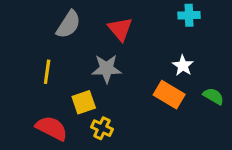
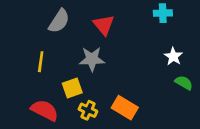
white star: (183, 66) -> (173, 56), moved
orange rectangle: (169, 95) -> (125, 108), moved

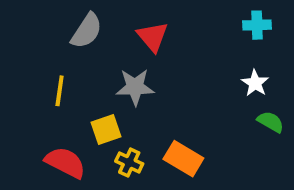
cyan cross: (163, 13) -> (257, 25), moved

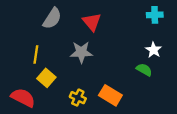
green semicircle: (271, 122) -> (144, 70), moved
yellow square: (106, 130) -> (46, 78), moved, turned -30
red semicircle: (65, 162) -> (23, 98), moved

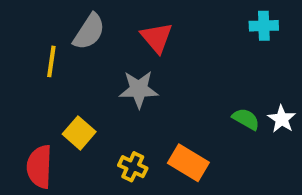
white star: (154, 50) -> (282, 119), moved
yellow line: (36, 55) -> (51, 61), moved
red semicircle: (23, 98) -> (39, 167), turned -115

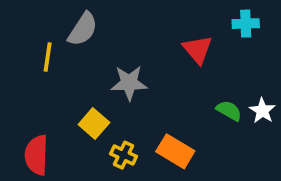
red triangle: (157, 38) -> (198, 50), moved
yellow square: (79, 133) -> (94, 124), moved

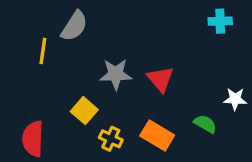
red triangle: (198, 50) -> (161, 79), moved
green semicircle: (229, 111) -> (205, 124), moved
white star: (262, 111) -> (235, 99), turned -30

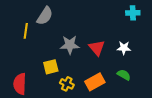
white star: (235, 99) -> (124, 48), moved
yellow square: (84, 111) -> (51, 67), turned 35
orange rectangle: (157, 135) -> (95, 82), turned -60

